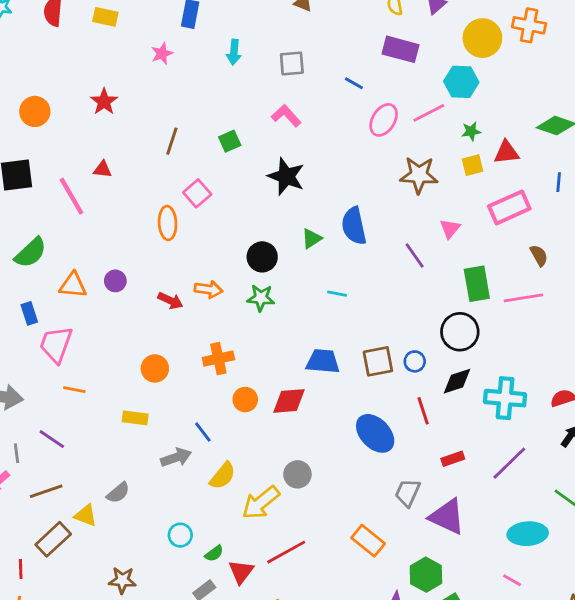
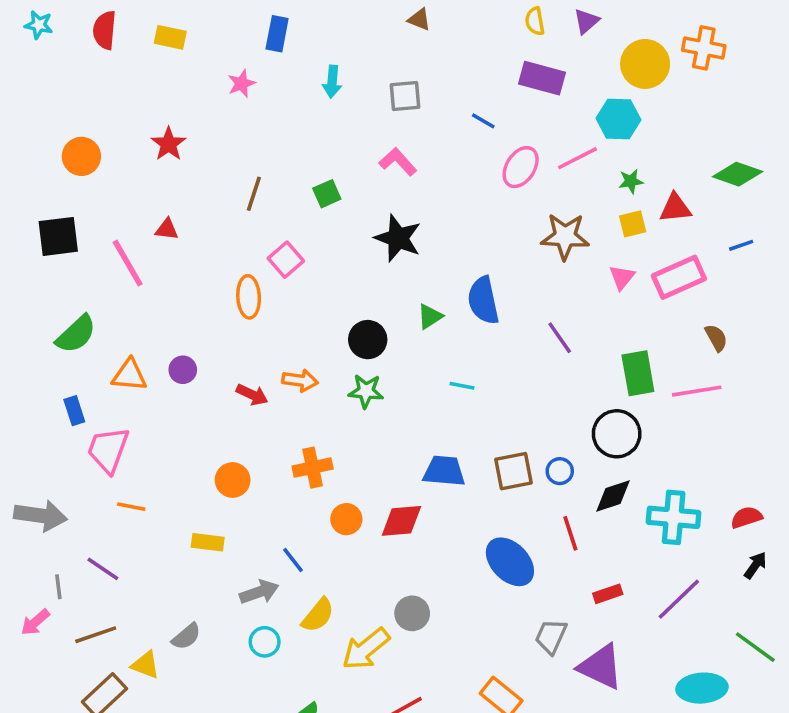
blue line: (559, 182) -> (741, 245), turned 66
pink triangle: (450, 229) -> (622, 277), moved
cyan circle: (180, 535) -> (265, 642), moved

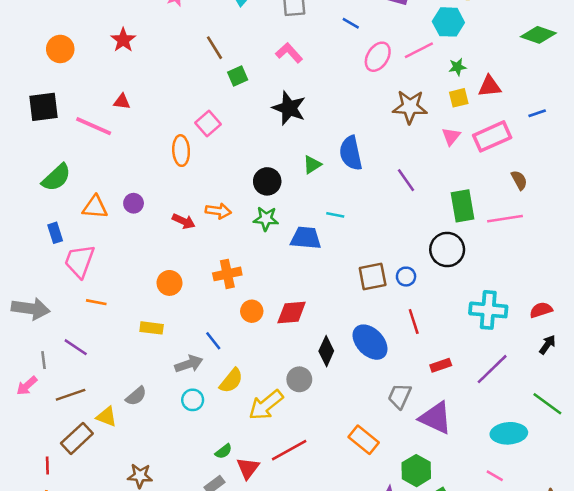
green diamond: (738, 174) -> (538, 35), moved
brown line: (254, 194) -> (214, 48), moved, turned -50
pink line: (128, 263) -> (94, 126), turned -36
blue trapezoid: (444, 471) -> (306, 238), moved
black diamond: (613, 496) -> (326, 351), moved, turned -48

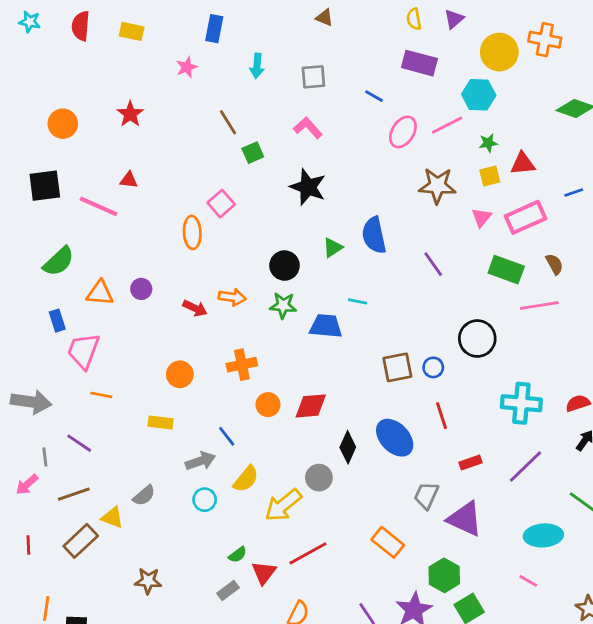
green rectangle: (463, 206) -> (506, 270), moved, turned -60
red line: (47, 465) -> (28, 545), moved

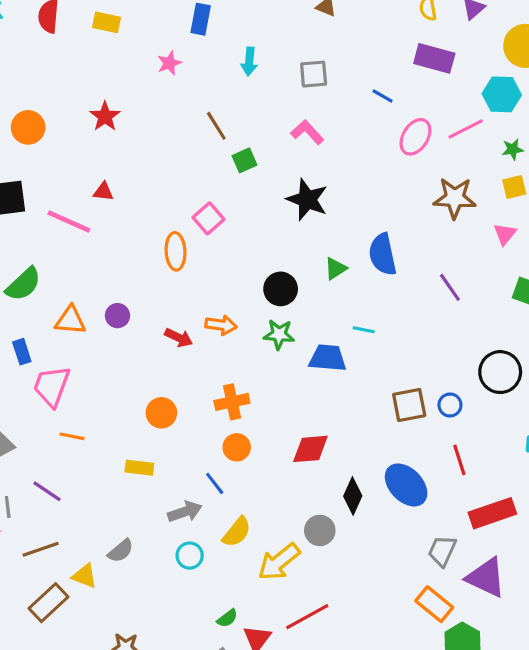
orange circle: (268, 405) -> (237, 447), moved
red rectangle: (470, 462) -> (492, 513), size x1.8
orange rectangle: (388, 542) -> (434, 604), moved

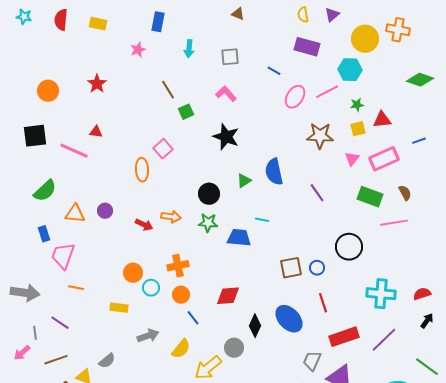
blue line: (215, 483) -> (193, 318), moved
cyan circle: (190, 556) -> (151, 288), moved

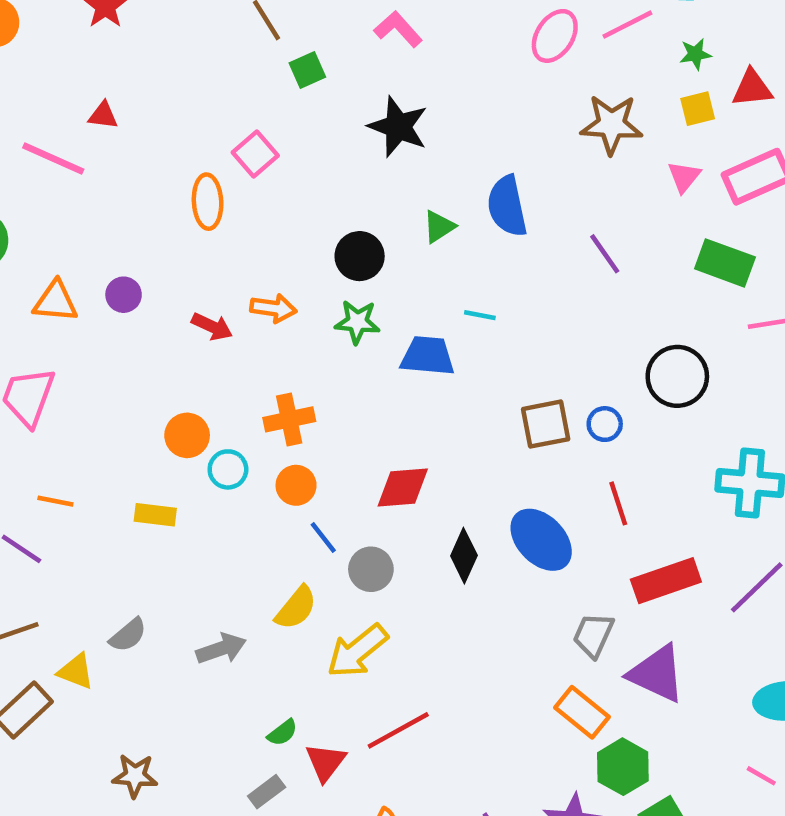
orange line: (76, 288) -> (55, 501), moved
gray arrow: (148, 336) -> (221, 649), moved
gray circle: (234, 348) -> (371, 569), moved

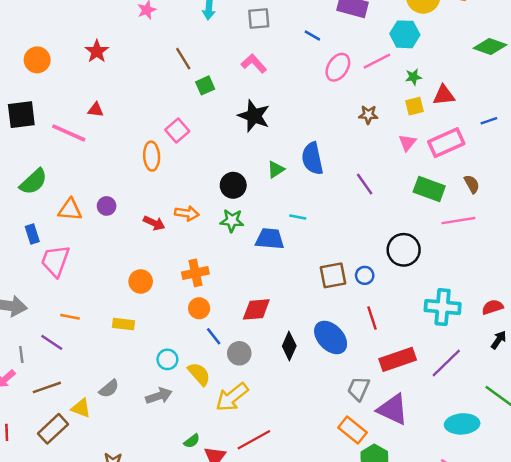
brown star: (611, 124) -> (368, 115), size x0.6
cyan circle: (228, 469) -> (167, 359), moved
yellow semicircle: (296, 608) -> (199, 374), turned -80

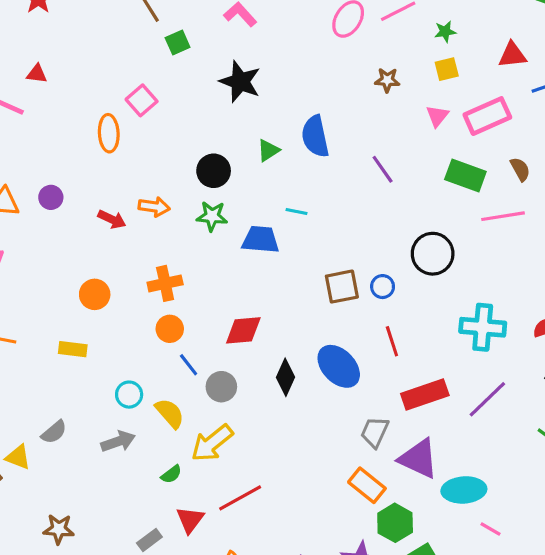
red triangle: (444, 95) -> (512, 55), moved
cyan ellipse: (462, 424) -> (464, 490), moved
green semicircle: (192, 441) -> (171, 474), moved

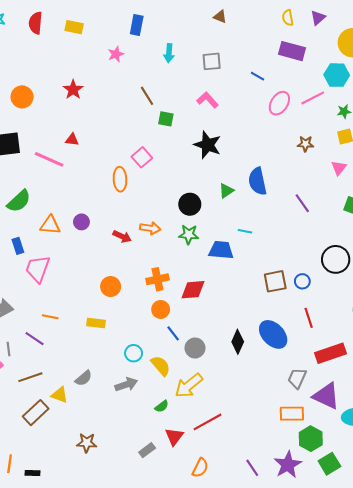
green square: (178, 42) -> (166, 119), turned 35
red diamond: (243, 330) -> (193, 290), moved
orange rectangle: (367, 485) -> (292, 414), turned -40

